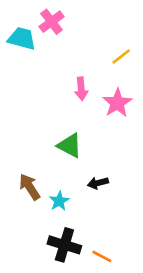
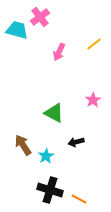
pink arrow: (81, 89) -> (59, 52), moved, turned 30
pink star: (117, 103) -> (93, 100), moved, size x0.7

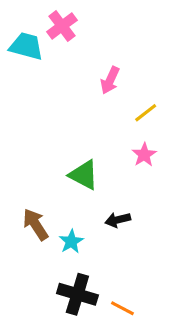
yellow line: (94, 44) -> (146, 113), moved
pink arrow: (59, 52) -> (110, 80), moved

